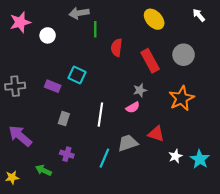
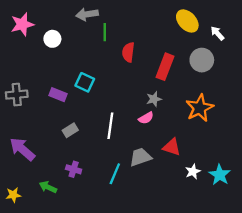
white arrow: (199, 15) -> (217, 33), moved
yellow ellipse: (154, 19) -> (187, 21), moved
red rectangle: (150, 61) -> (165, 67), turned 50
gray rectangle: (64, 119) -> (70, 130), turned 40

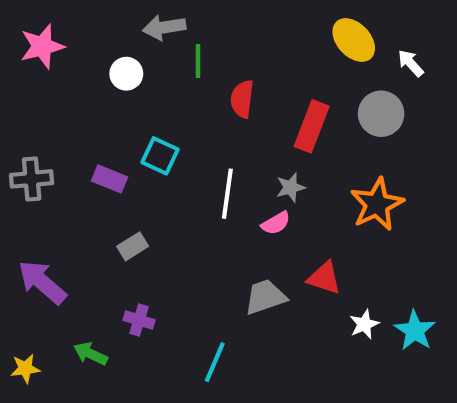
white circle: (52, 39) -> (126, 74), moved
white line: (110, 126) -> (227, 194), moved
cyan line: (115, 174) -> (215, 362), moved

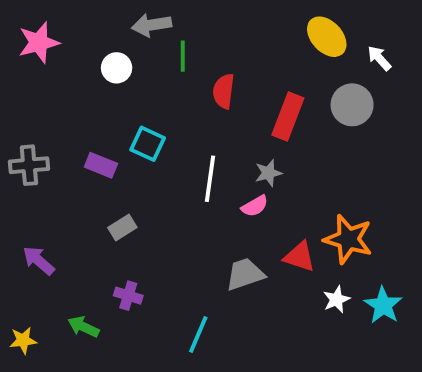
orange star: (377, 204) -> (348, 239), moved, turned -30
purple arrow: (42, 282) -> (39, 261), size x0.7

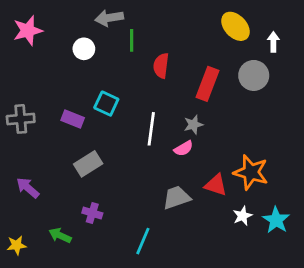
white arrow: (379, 58) -> (273, 42), turned 42
gray rectangle: (122, 227) -> (88, 164), size x1.4

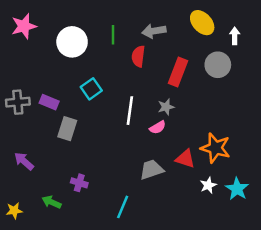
gray arrow: (109, 18) -> (154, 31), moved
white circle: (84, 49) -> (72, 42), size x1.6
cyan square: (106, 104) -> (91, 89), turned 30
purple rectangle: (73, 119) -> (49, 102), moved
gray rectangle: (88, 164) -> (67, 129), moved, turned -40

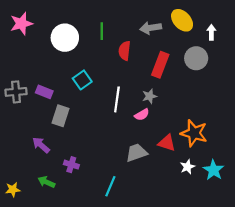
gray arrow: (154, 31) -> (151, 28), moved
purple arrow: (24, 161) -> (41, 145), moved

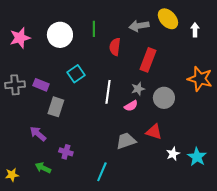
pink star: (21, 24) -> (20, 38), moved
gray circle: (196, 58) -> (164, 98), moved
orange star: (194, 133) -> (200, 79), moved

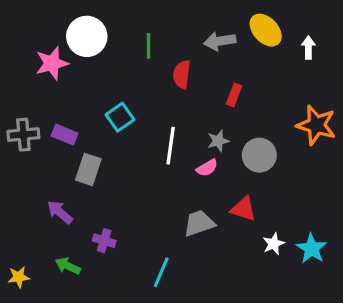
white circle: (60, 35) -> (87, 36), moved
pink star: (20, 38) -> (52, 63), moved
red rectangle: (148, 60) -> (234, 95), size x0.6

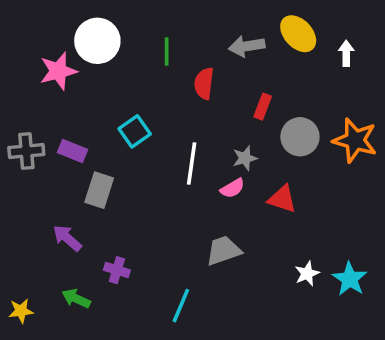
gray circle: (259, 155) -> (300, 137), moved
red triangle: (243, 209) -> (282, 199), moved

